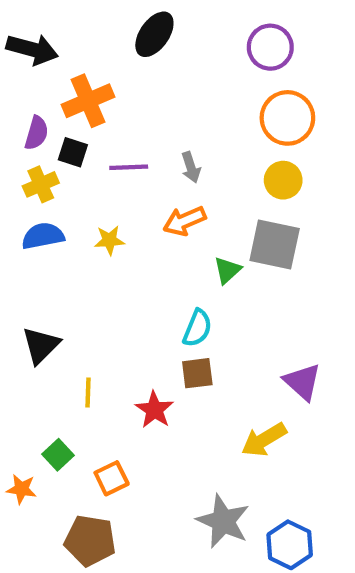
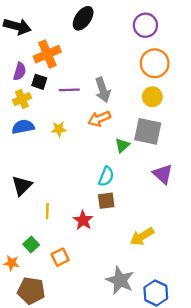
gray arrow: (191, 167) -> (103, 90), size x1.5
purple triangle: (302, 382) -> (163, 174), moved
brown pentagon: (90, 541) -> (31, 291), moved

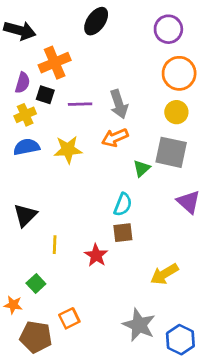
yellow star: (59, 129) -> (68, 150), size x1.5
orange square: (60, 257) -> (69, 318), moved

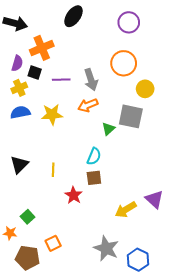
orange circle: (179, 73) -> (124, 63), moved
yellow circle: (176, 112) -> (145, 89), moved
purple triangle: (188, 202) -> (154, 199), moved
yellow line: (55, 245) -> (53, 170), moved

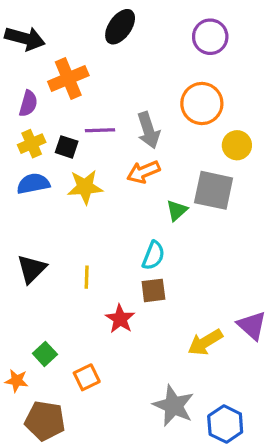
black square: (35, 72) -> (67, 147), moved
orange square: (53, 243) -> (87, 377), moved

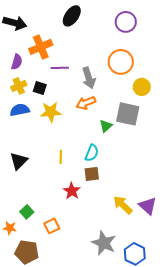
purple line: (100, 130) -> (60, 68), moved
yellow line: (87, 277) -> (61, 157), moved
purple triangle: (252, 326) -> (148, 206), moved
yellow arrow: (205, 342) -> (123, 205), turned 75

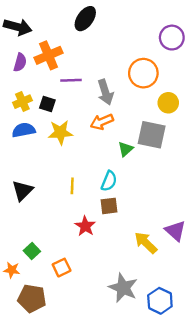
purple circle: (126, 22) -> (172, 38), moved
purple semicircle: (17, 62) -> (20, 62), moved
purple triangle: (148, 206) -> (175, 231), moved

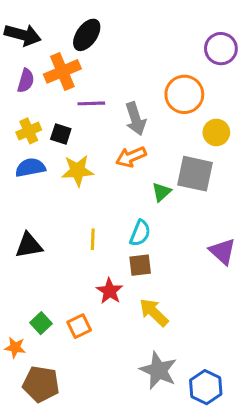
black ellipse: (85, 19) -> (87, 35), moved
black triangle: (22, 191) -> (29, 245), turned 35
purple triangle: (175, 231) -> (222, 251), moved
yellow arrow: (146, 243) -> (154, 312), moved
orange square: (62, 268) -> (79, 326), moved

